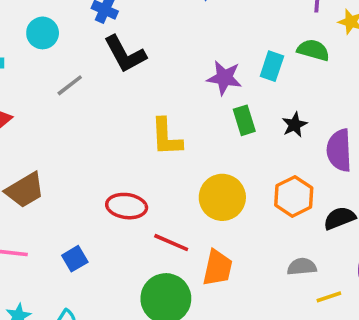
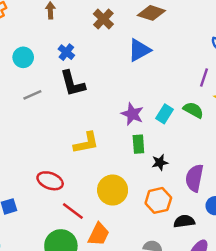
black star: (295, 125) -> (160, 162), moved
yellow L-shape: (166, 137) -> (86, 143), turned -112

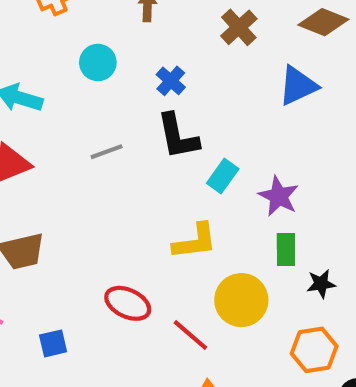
cyan circle: (23, 57) -> (98, 62), moved
cyan rectangle: (164, 114) -> (223, 176), moved
yellow circle: (113, 190) -> (241, 300), moved
red line: (73, 211) -> (190, 335), moved

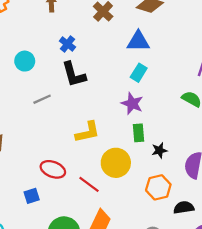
cyan circle: (98, 62) -> (25, 61), moved
blue triangle: (298, 86) -> (138, 41), turned 30
gray line: (107, 152) -> (42, 99), moved
cyan rectangle: (223, 176) -> (139, 73), moved
blue square: (53, 343) -> (32, 196), moved

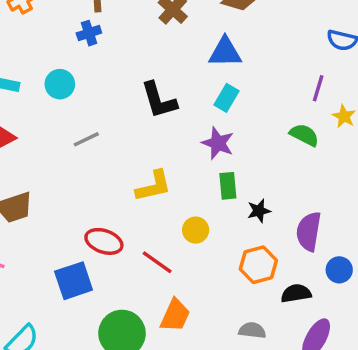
blue cross: (67, 44) -> (89, 33), moved, turned 35
black L-shape: (74, 75) -> (159, 100), moved
yellow circle: (116, 163) -> (196, 230), size x0.6
blue square: (32, 196) -> (74, 281), size x1.6

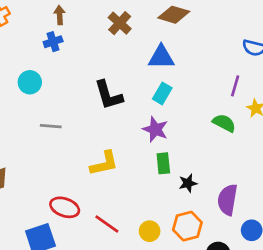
gray line: (86, 139) -> (51, 126), turned 30
yellow circle: (196, 230) -> (150, 231), moved

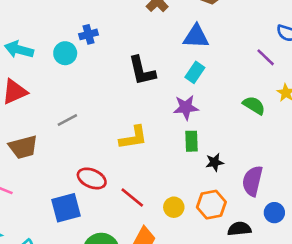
blue cross: (53, 42) -> (88, 34), moved
purple line: (235, 86) -> (266, 57), moved, turned -66
gray line: (51, 126) -> (67, 120), moved, turned -36
purple star: (155, 129) -> (186, 107), turned -30

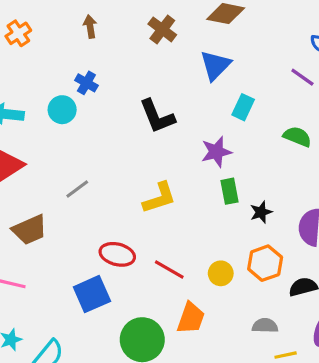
blue cross: (88, 34) -> (86, 83), turned -36
blue triangle: (196, 37) -> (215, 65), turned -40
cyan rectangle: (195, 72) -> (243, 107), moved

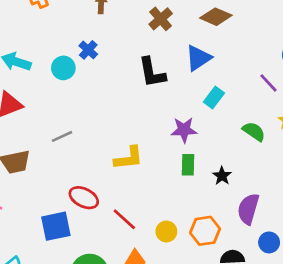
black L-shape: (157, 116) -> (152, 72), moved
black star: (261, 212) -> (222, 176), moved, turned -30

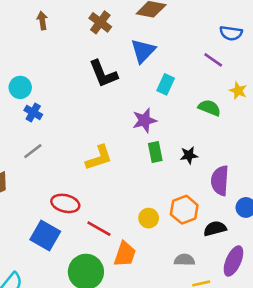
blue cross: (88, 50) -> (33, 112), moved
black star: (222, 176) -> (189, 155), turned -30
red line: (124, 219) -> (99, 229), moved
blue square: (56, 226) -> (45, 235), turned -36

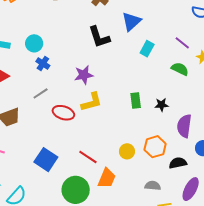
purple line: (213, 60) -> (182, 43), moved
purple star: (144, 120) -> (84, 75), moved
red ellipse: (65, 203) -> (63, 113), moved

